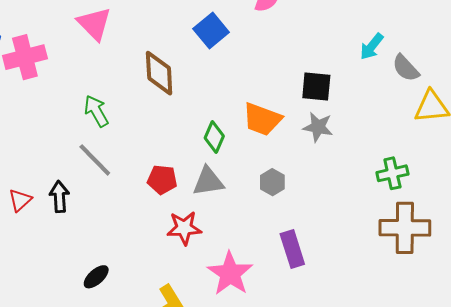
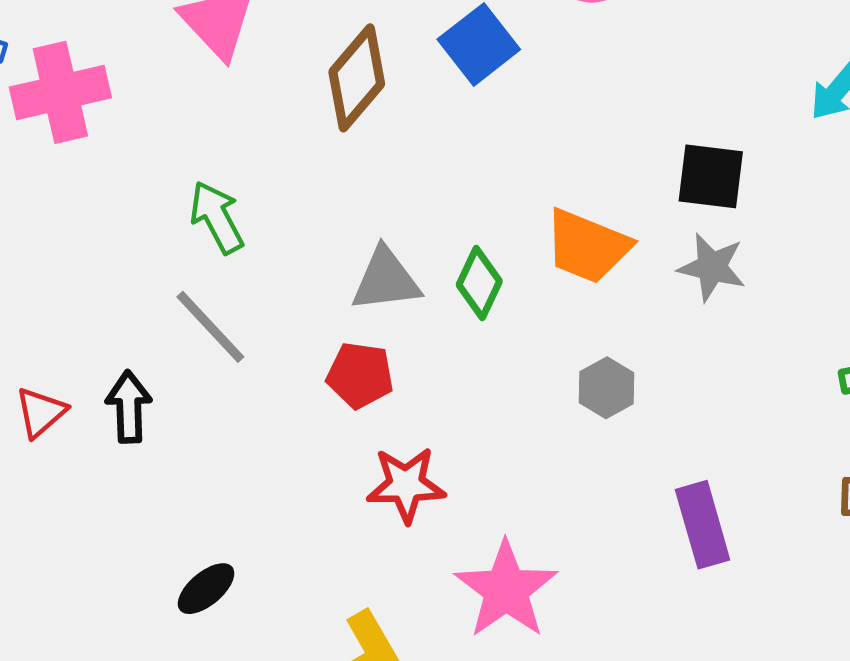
brown diamond: (159, 73) -> (357, 78), moved, turned 42
gray triangle: (208, 181) -> (386, 280), moved
purple rectangle: (292, 249) -> (703, 525), moved

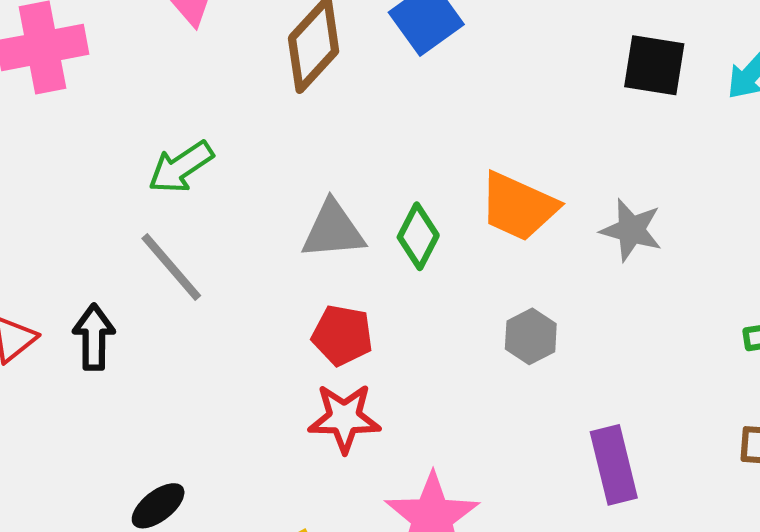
black square: (711, 176) -> (654, 65), moved
green arrow: (217, 217) -> (181, 167), turned -98
red pentagon: (360, 375) -> (342, 335), moved

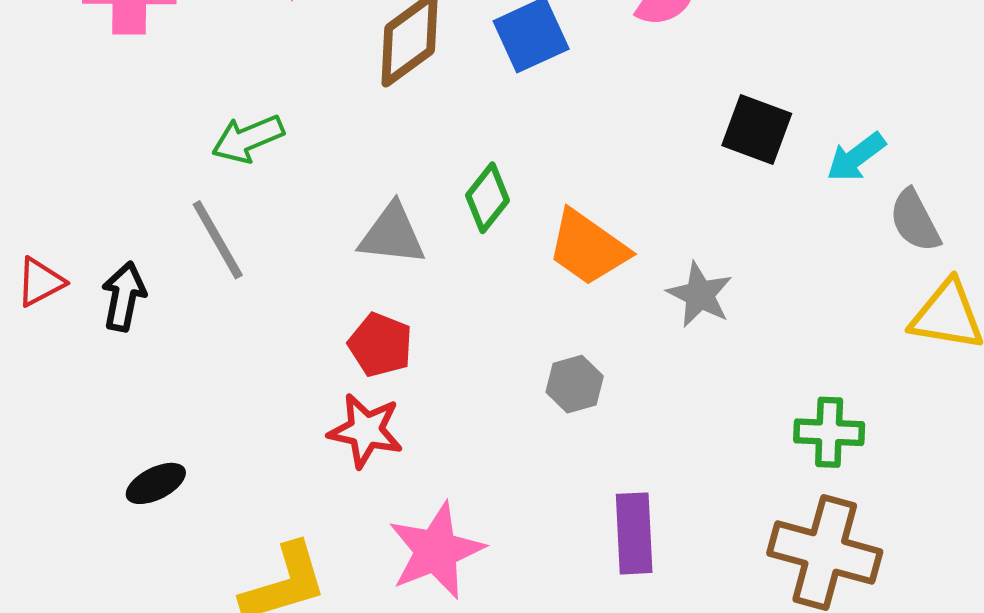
green diamond: (418, 236) -> (488, 198), moved

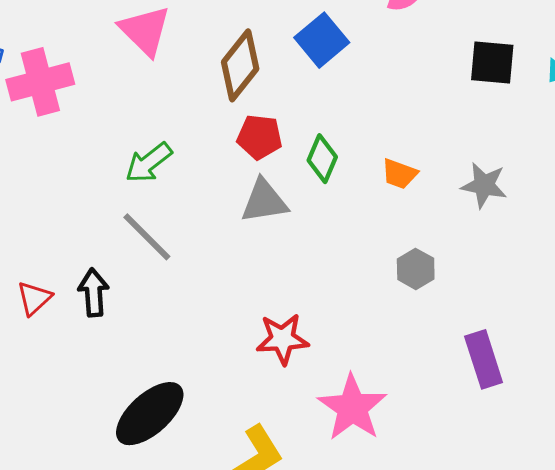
orange trapezoid: (588, 248) -> (400, 174), size x0.6
red pentagon: (380, 345) -> (260, 137), moved
black ellipse: (156, 483) -> (150, 414), size x1.8

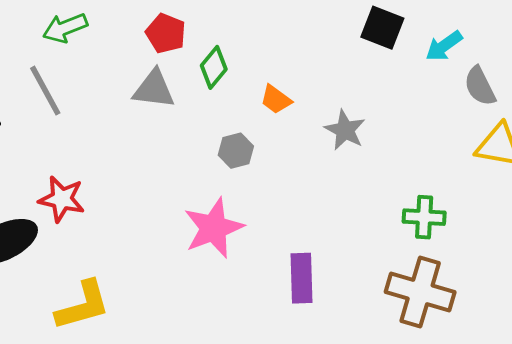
gray hexagon: (416, 269) -> (236, 151), moved
red star: (282, 339) -> (62, 199), moved
pink star: (352, 408) -> (214, 228), moved

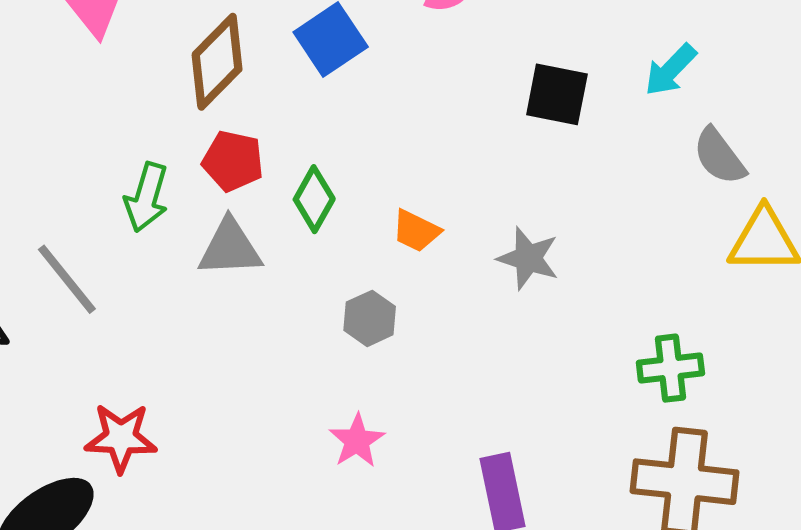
green arrow: (65, 28) -> (146, 197), moved, turned -42
cyan arrow: (444, 46) -> (670, 70), moved
pink star: (214, 228) -> (357, 441), size x0.6

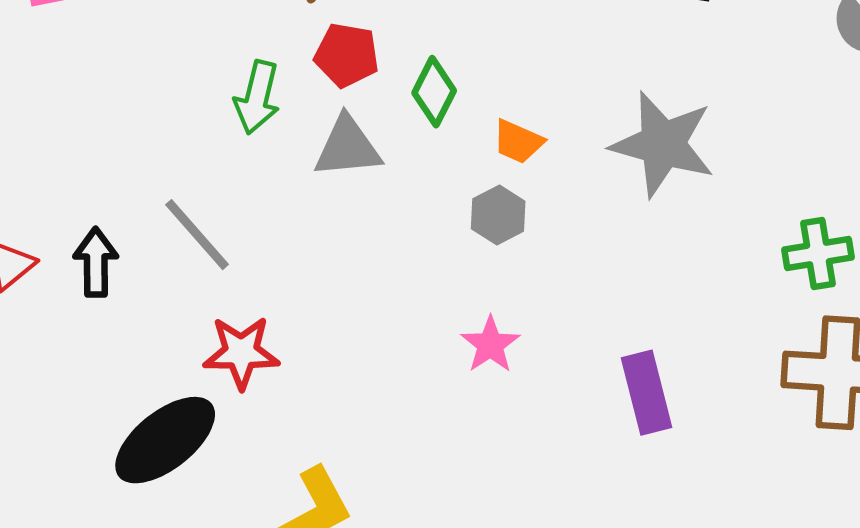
orange trapezoid: (416, 231) -> (518, 142), moved
gray star: (528, 258) -> (663, 144), size x1.6
gray line: (67, 279) -> (197, 235), moved

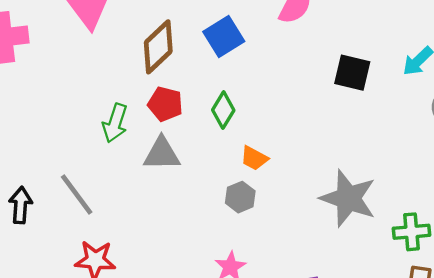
green diamond: (434, 92) -> (223, 110), moved
gray star: (663, 144) -> (348, 198), moved

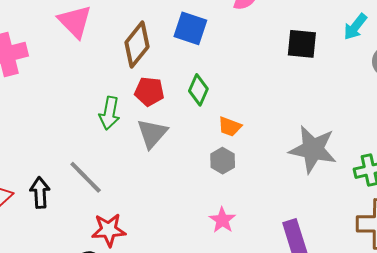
blue square: (224, 37) -> (190, 28), turned -32
gray triangle: (162, 154) -> (152, 133), turned -40

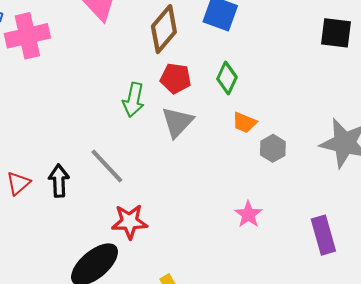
orange trapezoid: (230, 127) -> (244, 123), moved
gray hexagon: (223, 161) -> (273, 148), moved

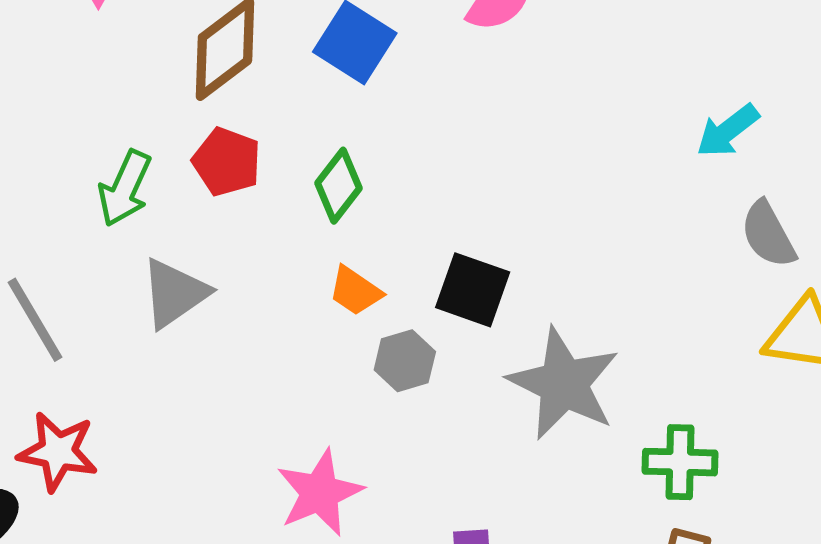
black square: (336, 33) -> (473, 290), moved
gray triangle: (177, 122) -> (174, 293), moved
pink star: (248, 214) -> (320, 493), size x1.4

